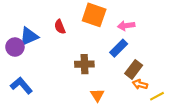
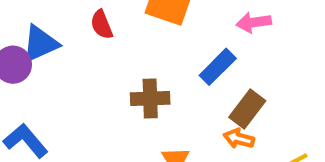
pink arrow: (126, 26) -> (254, 22), moved
orange arrow: (140, 84) -> (239, 139), moved

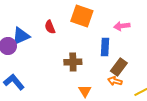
blue rectangle: (218, 67) -> (105, 47), turned -42

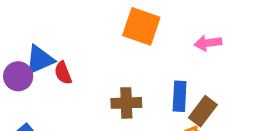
red semicircle: (50, 27) -> (63, 73), moved
blue rectangle: (105, 47) -> (180, 96), moved

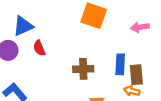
blue triangle: (40, 60) -> (23, 26), moved
brown rectangle: (203, 111) -> (136, 75), turned -42

